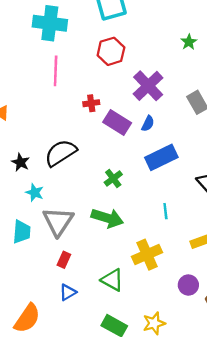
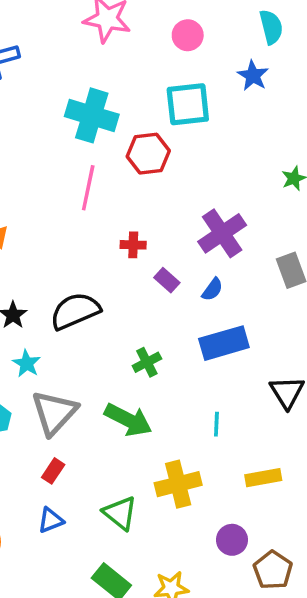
red hexagon: (111, 51) -> (148, 154), moved
purple rectangle: (117, 123) -> (167, 280), size x0.6

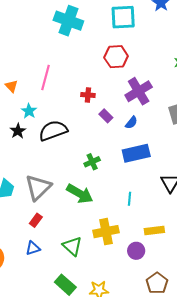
red hexagon: (148, 154) -> (116, 57), moved
pink line: (88, 188) -> (46, 78), moved
cyan star: (27, 363) -> (29, 111), moved
purple circle: (232, 540) -> (136, 251), moved

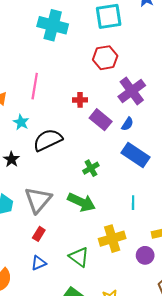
purple rectangle: (106, 116) -> (101, 120), size x1.5
black star: (18, 131) -> (11, 159), moved
blue rectangle: (136, 153) -> (135, 155), turned 52

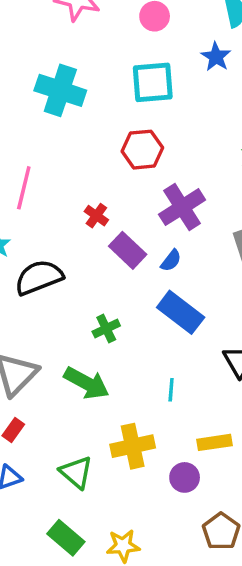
red cross: (80, 100) -> (96, 216), turned 32

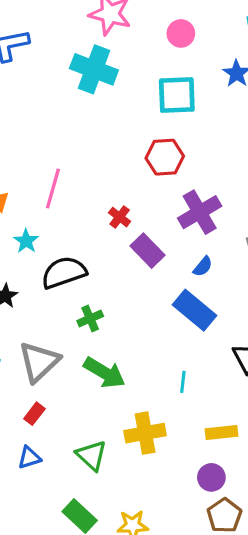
cyan cross: (60, 90) -> (94, 69), moved
blue semicircle: (171, 261) -> (203, 267), moved
green cross: (106, 329) -> (90, 319), moved
purple circle: (185, 477) -> (211, 477), moved

